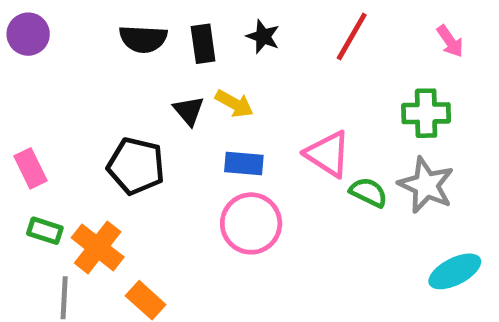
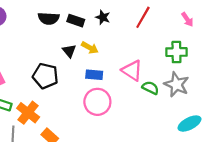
black rectangle: (203, 44) -> (76, 21), turned -63

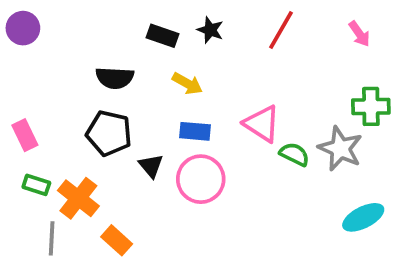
black semicircle: (49, 18) -> (115, 78), moved
black triangle: (69, 51) -> (151, 166), moved
green cross: (176, 52) -> (371, 106), moved

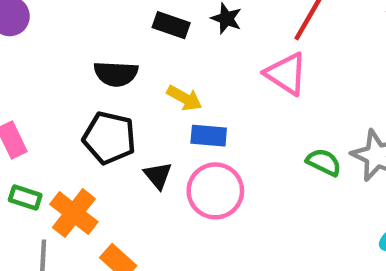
yellow arrow: (187, 84) -> (184, 98), moved
pink triangle: (262, 124) -> (286, 74), moved

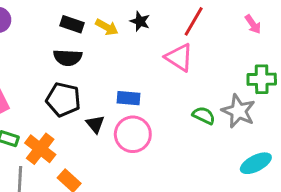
black rectangle: (171, 25) -> (72, 24), moved
yellow arrow: (184, 98) -> (107, 27), moved

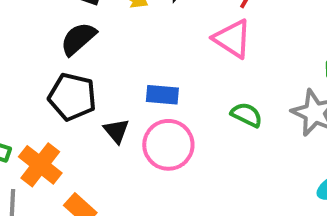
black semicircle: (68, 58) -> (78, 39), turned 136
green semicircle: (204, 115) -> (247, 115), moved

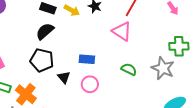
pink circle: (168, 145) -> (90, 84), size x0.7

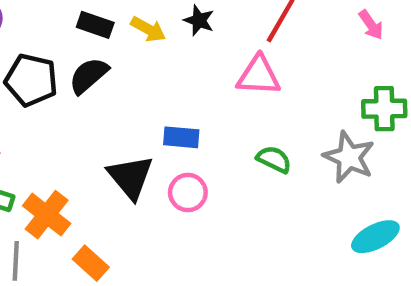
pink triangle: (122, 31) -> (258, 76), turned -30
black pentagon: (42, 60) -> (31, 80), moved
black triangle: (64, 77) -> (130, 177), size x1.6

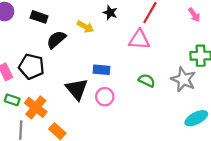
black rectangle: (95, 25) -> (39, 17), moved
yellow arrow: (148, 29) -> (85, 27), moved
black pentagon: (31, 80) -> (31, 66), moved

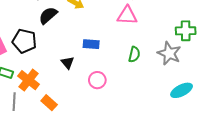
green semicircle: (147, 80) -> (134, 54), turned 77
black triangle: (77, 89) -> (68, 63), size x0.6
pink circle: (105, 97) -> (97, 80), moved

